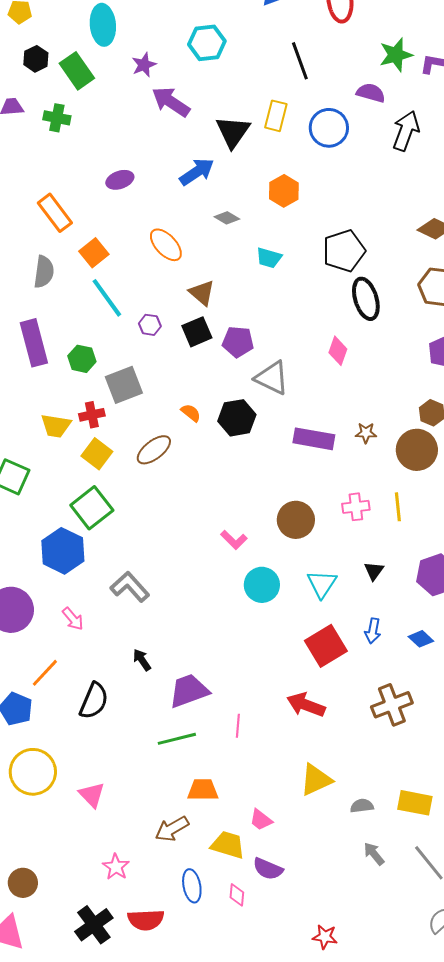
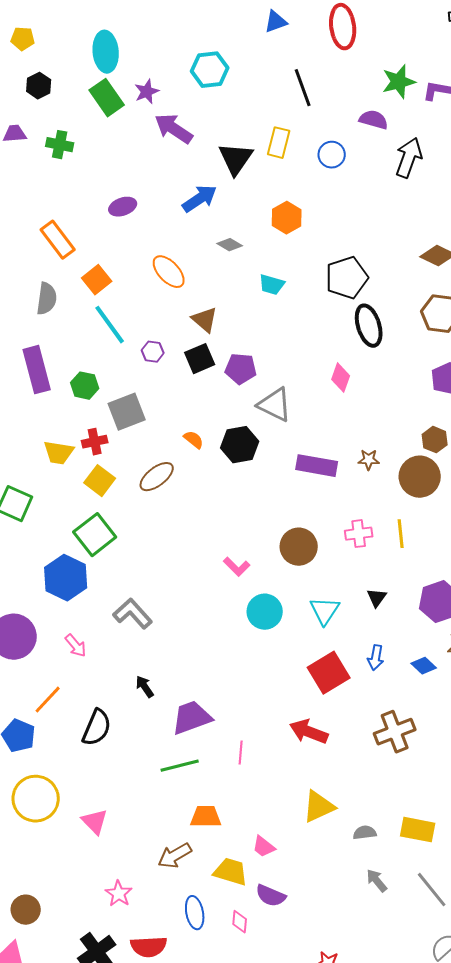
green rectangle: (77, 71) -> (107, 98), moved
blue circle: (329, 128) -> (332, 155), size x0.7

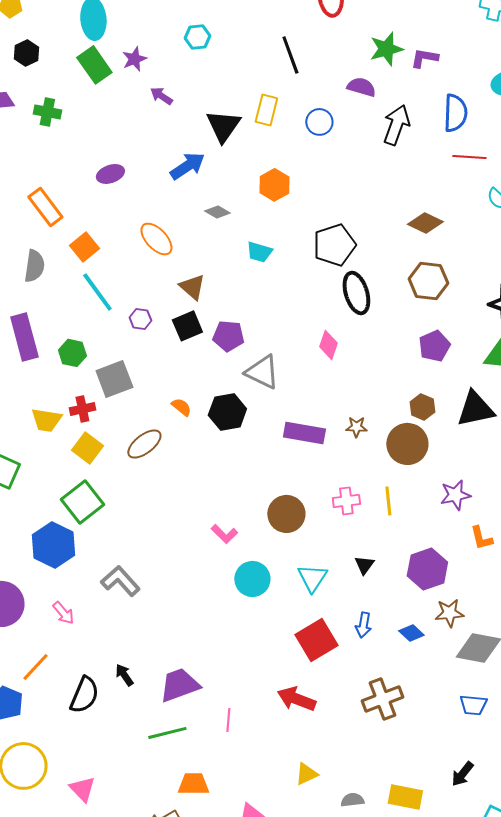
cyan hexagon: (210, 70) -> (197, 37), size x0.7
purple arrow: (174, 129) -> (161, 96), size x0.6
black arrow: (145, 687) -> (124, 675), moved
yellow triangle: (319, 807) -> (306, 774), size x0.7

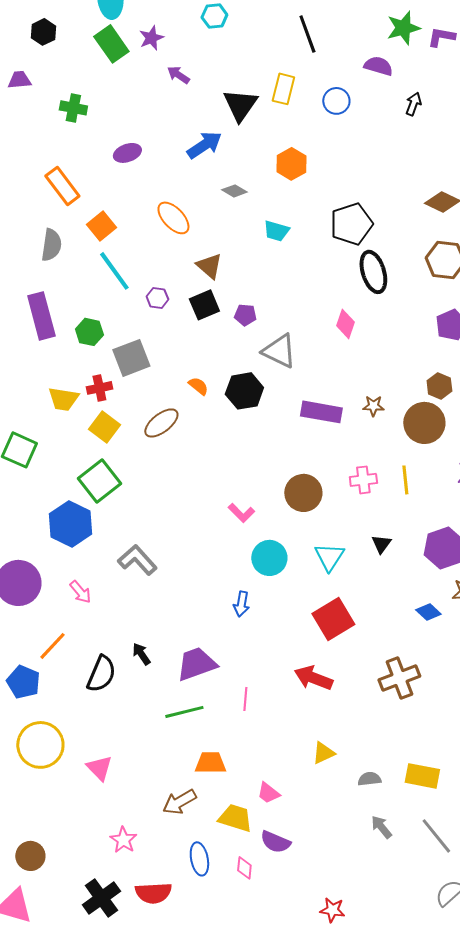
green cross: (47, 112) -> (73, 108), moved
black arrow: (396, 125) -> (413, 104), size x0.6
purple pentagon: (228, 336) -> (245, 315), size x0.7
blue arrow: (363, 625) -> (241, 604), moved

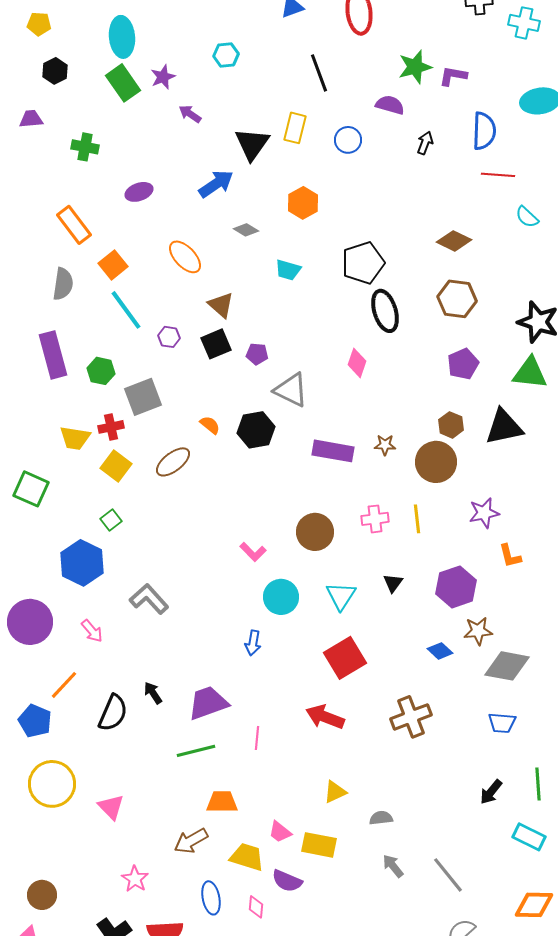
green square: (99, 481) -> (111, 520), size x0.5
yellow rectangle: (422, 776) -> (319, 845), moved

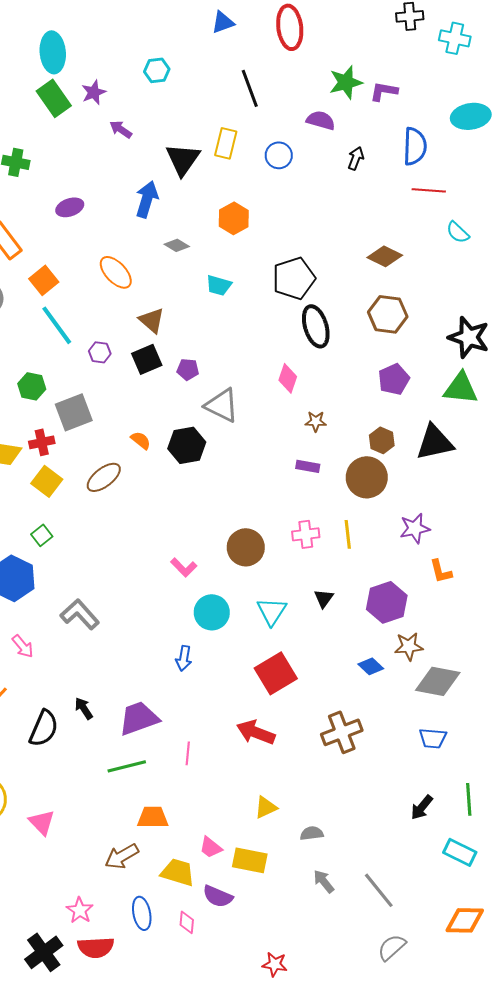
blue arrow: (216, 184) -> (147, 199), turned -39
brown star: (385, 445) -> (316, 421), moved
purple rectangle: (333, 451) -> (308, 466), moved, size x0.6
pink star: (135, 879) -> (80, 910), moved

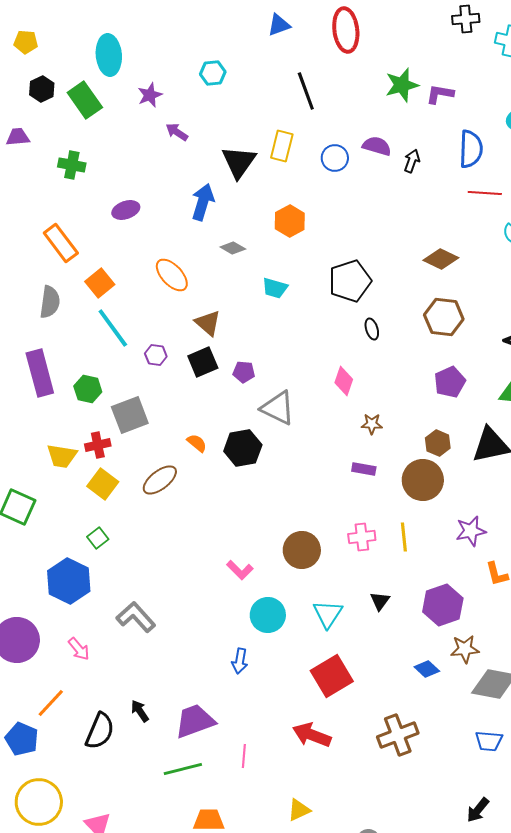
green rectangle: (54, 98) -> (85, 100), moved
purple semicircle: (321, 120) -> (377, 146), moved
black ellipse: (316, 326) -> (372, 329), size x0.5
yellow triangle: (266, 807) -> (299, 810), moved

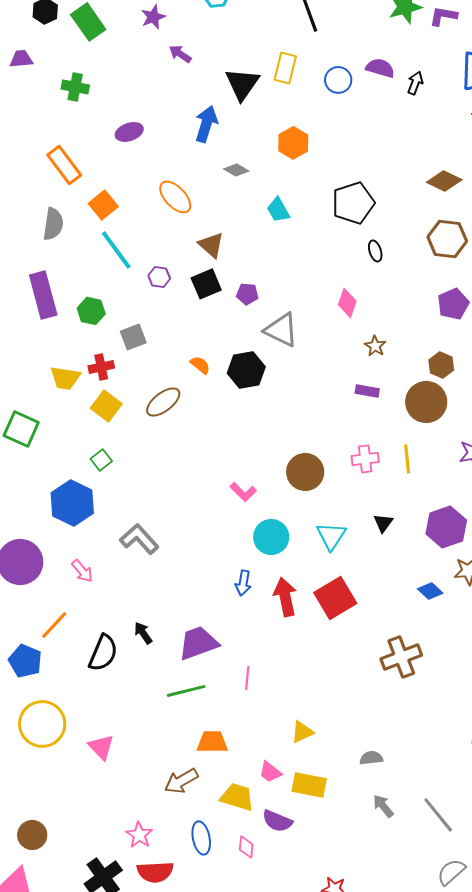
cyan trapezoid: (275, 288) -> (278, 210), turned 44
gray square: (130, 415) -> (133, 337), size x0.7
brown star: (372, 424) -> (375, 346), turned 30
red arrow: (312, 735) -> (285, 597), moved, turned 57

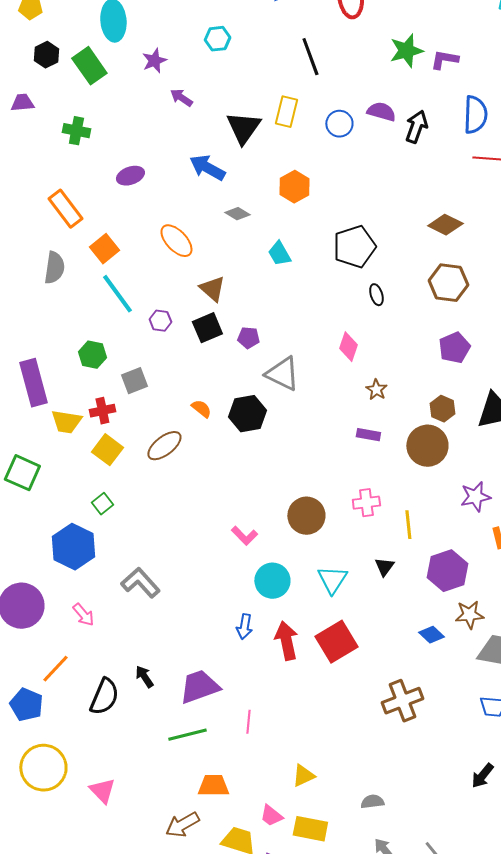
black arrow: (415, 83) -> (416, 127), size x1.4
blue arrow: (206, 124) -> (207, 168), turned -78
purple rectangle: (43, 295) -> (33, 383), moved
yellow line: (407, 459) -> (408, 525), moved

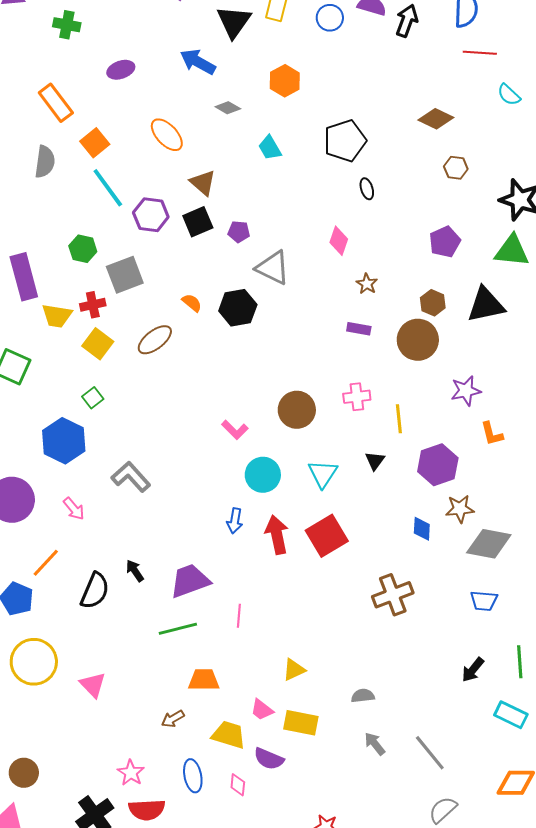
brown hexagon: (448, 283) -> (456, 168), moved, size x0.6
purple hexagon: (160, 321) -> (151, 215), size x1.6
gray square: (134, 381) -> (125, 275), size x1.4
blue diamond: (431, 635) -> (422, 529), turned 50
brown arrow: (182, 825) -> (173, 719), size x0.7

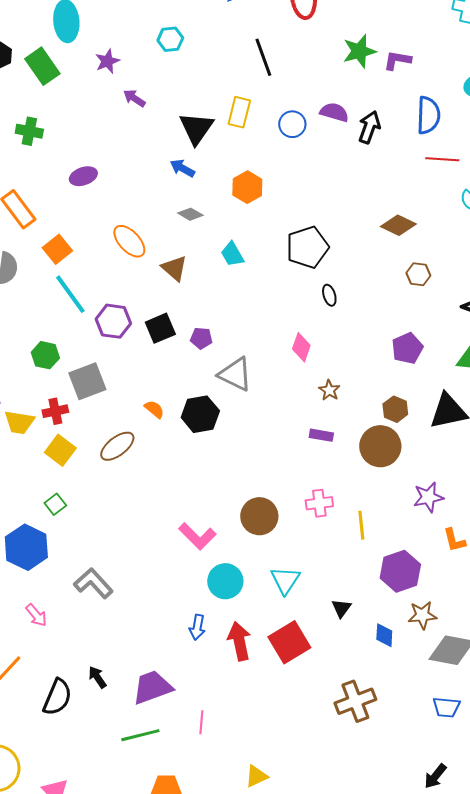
blue arrow: (198, 62) -> (182, 168), moved, size x0.7
brown triangle: (203, 183) -> (174, 268), moved
pink L-shape: (235, 430) -> (197, 536), size x1.4
black triangle: (375, 461) -> (341, 608), moved

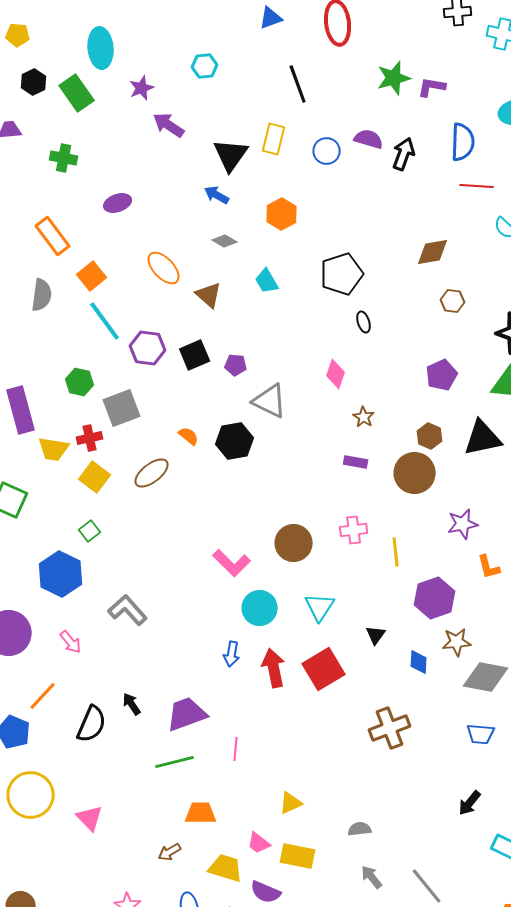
purple arrow: (134, 98) -> (169, 125), size x1.4
brown diamond: (398, 225) -> (433, 252), turned -36

